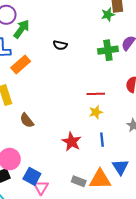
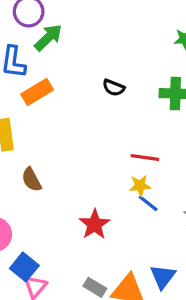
black semicircle: (60, 45) -> (114, 88), moved
blue line: (102, 140) -> (148, 203), moved, turned -56

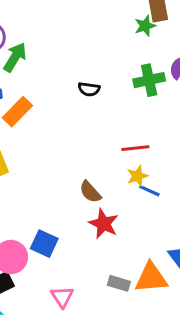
brown semicircle: (31, 180) -> (90, 192), moved
blue square: (24, 267) -> (44, 244), moved

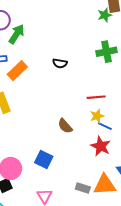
black semicircle: (89, 89) -> (60, 63), moved
red star: (104, 224) -> (101, 146), moved
blue square: (44, 244) -> (44, 160), moved

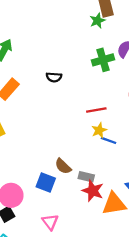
brown semicircle: (65, 126) -> (63, 166), moved
red star: (101, 146) -> (93, 191), moved
gray rectangle: (83, 188) -> (86, 177), moved

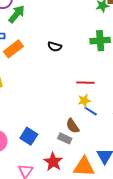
brown semicircle: (63, 166) -> (73, 126), moved
red star: (93, 191) -> (53, 162), moved

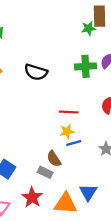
black semicircle: (55, 47) -> (36, 72), size x1.5
blue line: (91, 111) -> (74, 143), turned -48

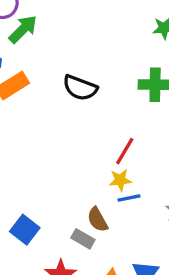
red line: (69, 112) -> (125, 151), turned -66

